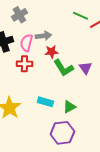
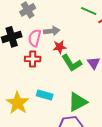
cyan rectangle: (45, 102) -> (45, 95), moved
green triangle: (69, 107) -> (78, 102), size x1.5

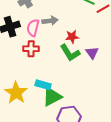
red star: (60, 47) -> (72, 37), moved
green triangle: (78, 102) -> (52, 97), moved

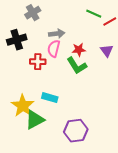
pink semicircle: (33, 28) -> (54, 49), moved
purple triangle: (92, 53) -> (107, 51), moved
green triangle: (52, 97) -> (35, 120), moved

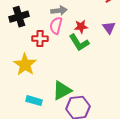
cyan rectangle: (50, 98) -> (34, 101), moved
yellow star: (23, 106) -> (25, 65), moved
green triangle: (35, 120) -> (62, 91), moved

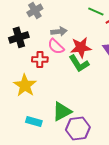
pink semicircle: (56, 26) -> (56, 46), turned -60
red star: (81, 27) -> (81, 47), size x1.5

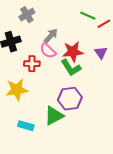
gray arrow: (59, 31) -> (51, 36), turned -42
yellow star: (25, 85) -> (17, 90), turned 30
purple hexagon: (78, 128) -> (70, 99), moved

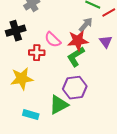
gray arrow: (51, 36) -> (86, 25), moved
green L-shape: (71, 68) -> (76, 57), turned 90

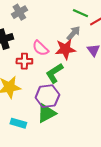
green L-shape: (76, 57) -> (54, 73), moved
purple hexagon: (75, 88) -> (47, 96), moved

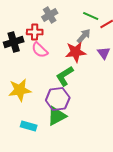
gray cross: (19, 12) -> (50, 15), moved
pink semicircle: (40, 48) -> (40, 50), moved
red cross: (24, 61) -> (35, 32), moved

